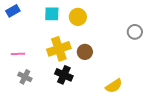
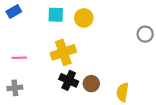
brown circle: (85, 52) -> (91, 84), moved
gray cross: (25, 77) -> (15, 88), moved, turned -32
yellow semicircle: (114, 86) -> (123, 92), turned 132

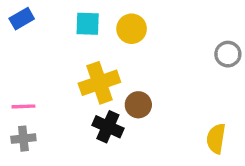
pink line: (19, 58) -> (23, 106), moved
brown circle: (91, 84) -> (138, 105), moved
yellow semicircle: (123, 92) -> (216, 139), moved

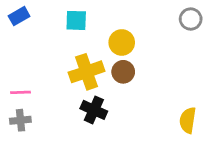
yellow circle: (132, 29) -> (122, 42), moved
gray circle: (228, 54) -> (191, 19), moved
brown circle: (138, 105) -> (123, 72), moved

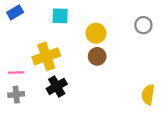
gray circle: (191, 19) -> (143, 25), moved
yellow cross: (86, 72) -> (46, 56), moved
black cross: (94, 110) -> (57, 86), moved, turned 36

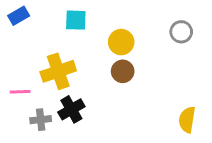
gray cross: (16, 95) -> (41, 120), moved

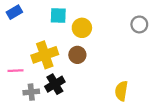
yellow circle: (121, 42) -> (82, 28), moved
brown circle: (123, 71) -> (77, 55), moved
yellow semicircle: (187, 120) -> (121, 91), moved

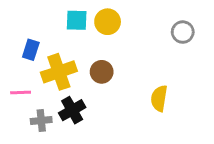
blue rectangle: (14, 12) -> (31, 50), moved, turned -42
yellow circle: (82, 28) -> (108, 22), moved
yellow semicircle: (121, 91) -> (159, 98), moved

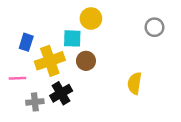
cyan square: (77, 20) -> (72, 38), moved

